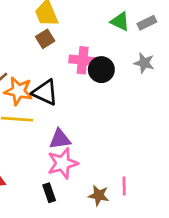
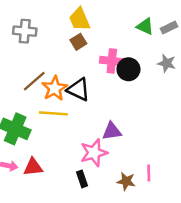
orange star: (18, 91) -> (55, 88), turned 30
purple triangle: (60, 139) -> (112, 131), moved

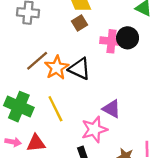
black circle: (128, 69) -> (128, 38), moved
yellow line: (53, 113) -> (55, 109), moved, turned 60
purple triangle: (112, 131) -> (112, 109), turned 36

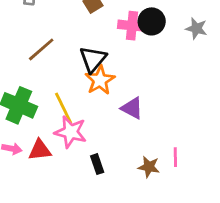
orange star: (57, 68) -> (100, 80), moved
black triangle: (79, 69) -> (93, 59), turned 45
pink star: (94, 129) -> (71, 132), moved, turned 30

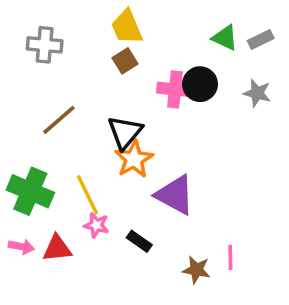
purple triangle: (132, 108) -> (175, 195), size x1.4
pink star: (71, 132) -> (96, 225), size x0.6
black rectangle: (97, 164) -> (139, 241), moved, turned -36

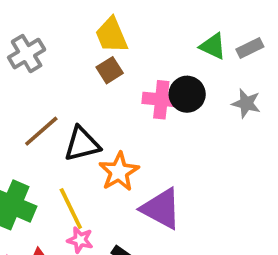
gray cross: (45, 45) -> (27, 54), turned -36
black triangle: (125, 132) -> (82, 144), moved, turned 36

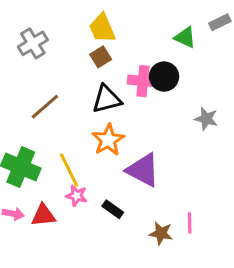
gray rectangle: (250, 48) -> (220, 22), moved
gray star: (246, 103) -> (206, 119), moved
black triangle: (82, 144) -> (107, 99), moved

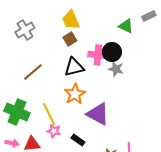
gray star: (206, 119) -> (116, 69), moved

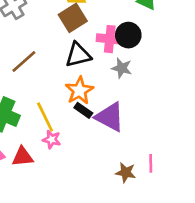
brown square: (70, 39) -> (73, 18), size x1.5
gray star: (116, 69) -> (122, 68), moved
black rectangle: (78, 140) -> (83, 110), moved

